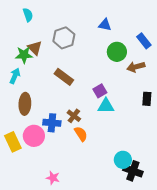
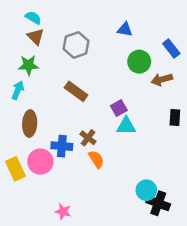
cyan semicircle: (28, 15) -> (33, 18), turned -40
brown triangle: (35, 48) -> (36, 37), moved

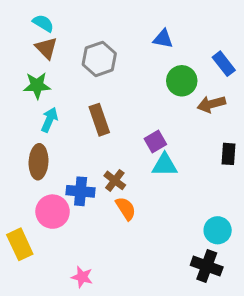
cyan arrow: (18, 90) -> (49, 120), moved
brown rectangle: (76, 91) -> (99, 120), turned 35
yellow rectangle: (15, 169) -> (20, 244), moved
cyan circle: (146, 190) -> (218, 230), moved

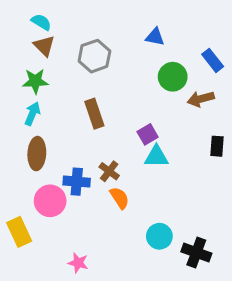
cyan arrow: (49, 120) -> (32, 114), moved
cyan circle: (218, 230) -> (159, 236), moved

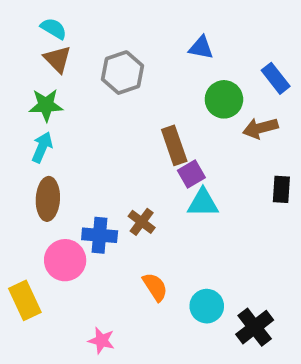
brown rectangle: (94, 114) -> (174, 145), moved
orange semicircle: (120, 198) -> (155, 287), moved
black cross: (196, 253) -> (255, 327), turned 32

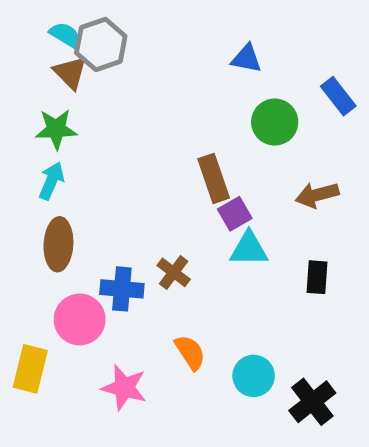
gray hexagon: (123, 73) -> (101, 44), moved
brown arrow: (260, 128) -> (317, 195), moved
black rectangle: (281, 189) -> (317, 277), moved
yellow rectangle: (25, 300) -> (30, 369), turned 39
pink star: (101, 341) -> (124, 388), moved, size x1.4

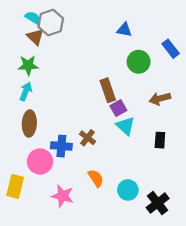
cyan triangle: (249, 249) -> (126, 126), turned 42

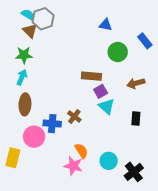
brown rectangle: (108, 90) -> (91, 76), turned -66
pink star: (63, 196) -> (73, 166), moved

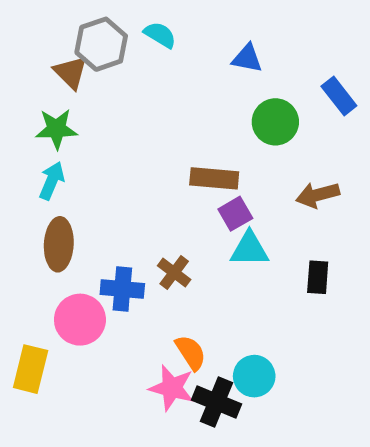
cyan semicircle: (28, 15) -> (160, 35), moved
cyan triangle: (107, 106) -> (249, 249), turned -42
black cross: (134, 172) -> (216, 402), moved, turned -30

